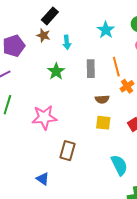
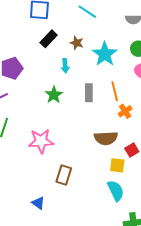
cyan star: (106, 30) -> (105, 54), size x1.4
brown star: (43, 35) -> (77, 43), moved
brown semicircle: (102, 99) -> (106, 138), moved, size x1.6
yellow square: (103, 123) -> (117, 165), moved

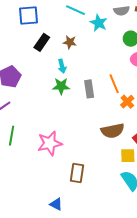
cyan star: (105, 54) -> (99, 23), moved, size x0.7
green star: (54, 95) -> (61, 86), moved, turned -30

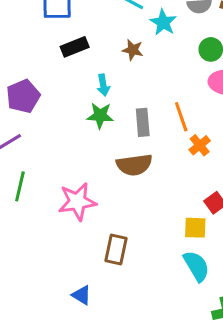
black rectangle: (42, 42) -> (75, 47), turned 30
brown star: (70, 42) -> (133, 50), moved
brown semicircle: (113, 131) -> (134, 165), moved

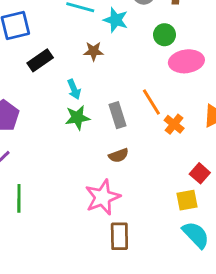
brown semicircle: (134, 165) -> (119, 155), size x0.6
pink star: (77, 202) -> (103, 197), moved

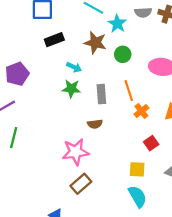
green circle: (165, 35) -> (123, 54), moved
brown star: (94, 51) -> (95, 43), size x1.5
cyan arrow: (74, 89) -> (74, 67), turned -56
red square: (200, 173) -> (151, 143), moved
brown rectangle: (119, 236) -> (81, 184), turned 36

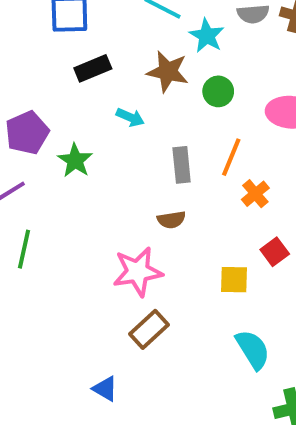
green star: (71, 89) -> (75, 160), moved, turned 30
orange line: (129, 91) -> (231, 157), turned 42
yellow square: (137, 169) -> (234, 280), moved

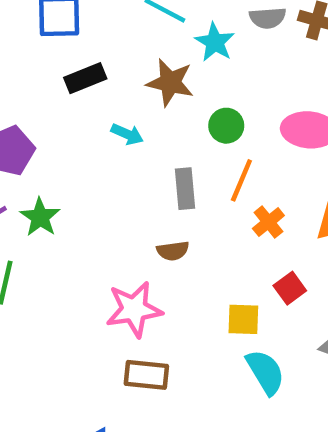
green circle: (218, 91) -> (226, 126), moved
green star: (75, 160) -> (40, 217), moved
brown rectangle: (149, 329) -> (146, 375), turned 48
cyan semicircle: (253, 350) -> (265, 372), moved

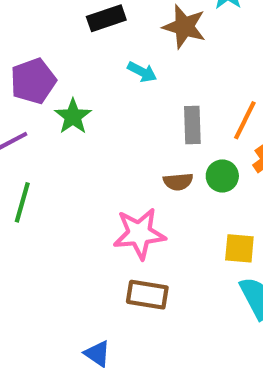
green circle: (226, 126) -> (222, 176), moved
green star: (40, 217) -> (73, 116), moved

